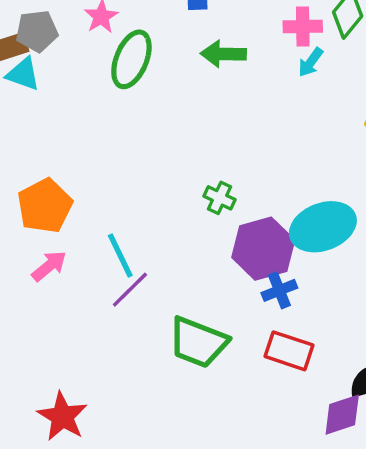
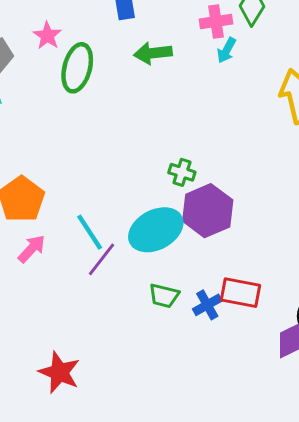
green cross: (220, 198) -> (182, 172), moved
cyan ellipse: (323, 227) -> (156, 230), moved
blue cross: (279, 290) -> (207, 305), moved
green trapezoid: (198, 342) -> (164, 296), size x0.6

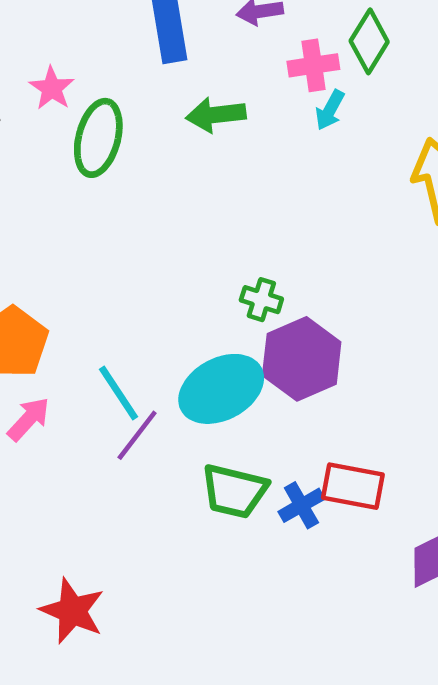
green trapezoid: (164, 296) -> (234, 491), size x1.4

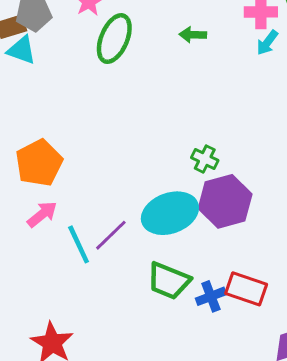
green arrow: (216, 115) -> (193, 35), size x0.7
cyan line: (118, 393) -> (79, 244), moved

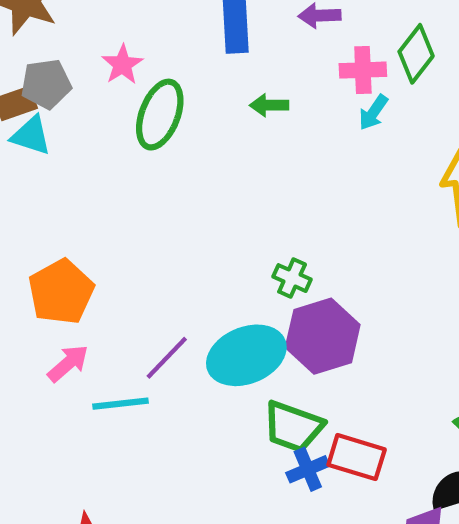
purple line: (111, 235) -> (167, 358), moved
cyan line: (79, 244) -> (121, 404), turned -69
green trapezoid: (169, 281) -> (293, 427), moved

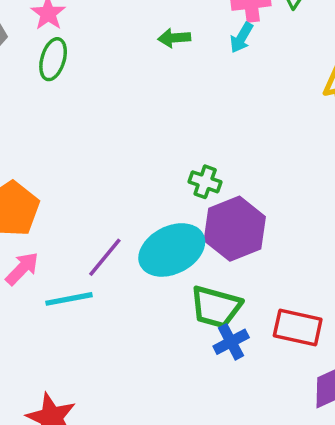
cyan arrow: (373, 112) -> (241, 38), moved
green ellipse: (160, 115) -> (53, 59), moved, size x0.7
red rectangle: (357, 457) -> (298, 327), moved

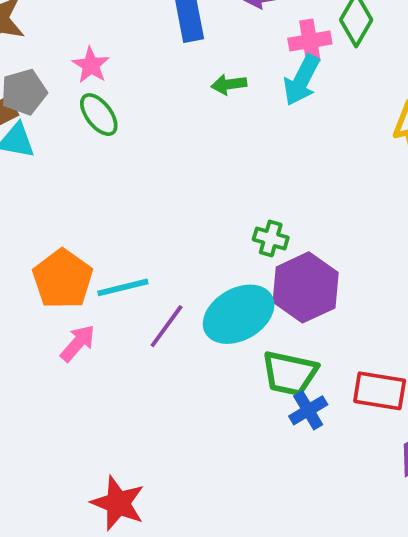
cyan arrow: (241, 38) -> (302, 80), size x1.5
green ellipse: (53, 59) -> (99, 115), turned -51
cyan line: (69, 299) -> (123, 287), moved

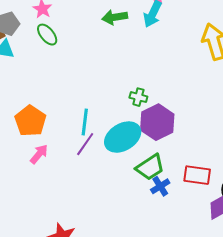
green arrow: (229, 84) -> (115, 17), size x1.4
cyan line: (123, 287) -> (85, 122), moved, turned -68
green trapezoid: (290, 373) -> (150, 167), turned -44

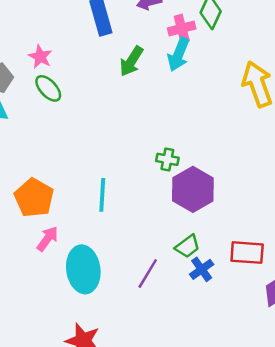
green arrow: (115, 17) -> (131, 61), turned -45
cyan ellipse: (123, 137) -> (83, 269), moved, turned -63
purple line: (85, 144) -> (148, 274), moved
green trapezoid: (150, 167) -> (187, 246), size x0.7

